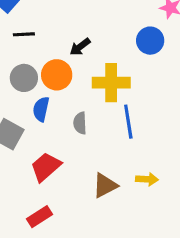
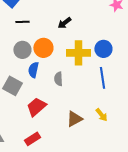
blue circle: (150, 41) -> (103, 49), moved
black arrow: (80, 47) -> (64, 23), moved
blue line: (128, 122) -> (102, 78), moved
yellow arrow: (147, 179) -> (101, 115), turned 48

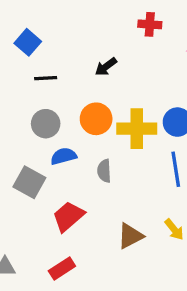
black arrow: (64, 23) -> (106, 67), moved
orange circle: (43, 48) -> (96, 119), moved
blue semicircle: (33, 70) -> (64, 156), turned 63

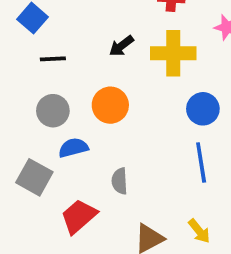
yellow cross: (137, 129) -> (173, 53), moved
gray semicircle: (104, 171) -> (120, 181), moved

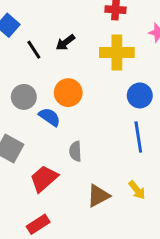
black arrow: (121, 46) -> (65, 43), moved
black line: (53, 59) -> (34, 50), moved, turned 60
blue semicircle: (73, 148) -> (50, 117), moved, turned 50

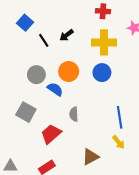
blue circle: (140, 95) -> (102, 73), moved
blue line: (138, 137) -> (120, 117), moved
brown triangle: (98, 196) -> (90, 157), moved

